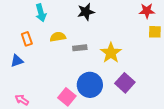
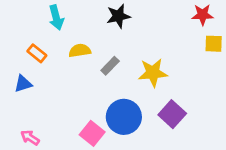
orange rectangle: (27, 39) -> (37, 53), turned -32
gray rectangle: (80, 48) -> (110, 66), turned -40
yellow star: (111, 53) -> (153, 73), turned 30

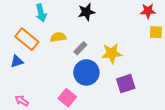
orange rectangle: (37, 53) -> (27, 39), size x1.6
purple square: (172, 114) -> (126, 84), turned 30
blue circle: (124, 117) -> (86, 72), moved

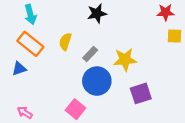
cyan arrow: (41, 13) -> (30, 15), moved
yellow semicircle: (58, 37) -> (65, 42), turned -63

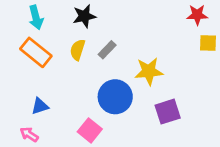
black star: (97, 13) -> (84, 16), moved
gray rectangle: (90, 54) -> (107, 50), moved
blue triangle: (19, 69) -> (40, 106), moved

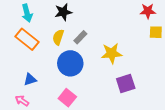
blue circle: (115, 97) -> (70, 63), moved

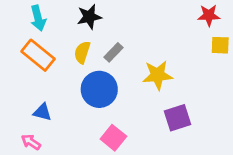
blue triangle: (30, 79) -> (42, 112), turned 32
pink square: (67, 98) -> (113, 138), moved

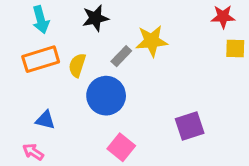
yellow semicircle: (82, 52) -> (77, 65), moved
orange rectangle: (38, 55) -> (41, 59), turned -56
yellow star: (158, 75) -> (152, 41), moved

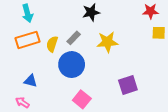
black star: (95, 18) -> (91, 12), moved
yellow star: (152, 41) -> (107, 42), moved
gray rectangle: (121, 56) -> (74, 38), moved

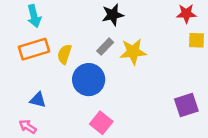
gray rectangle: (74, 38) -> (105, 47), moved
purple square: (128, 85) -> (186, 105), moved

